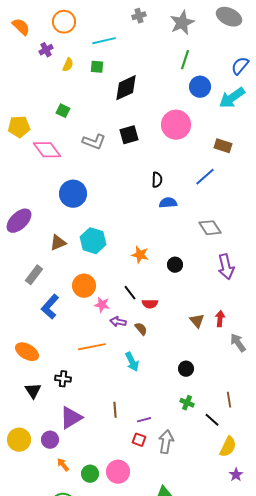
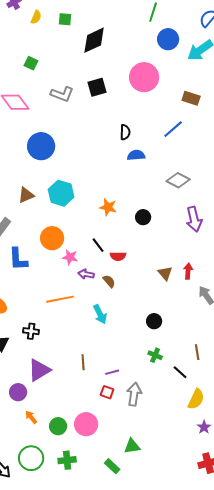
gray diamond: (210, 228) -> (178, 180), turned -30
blue L-shape: (50, 307) -> (18, 259), turned -45

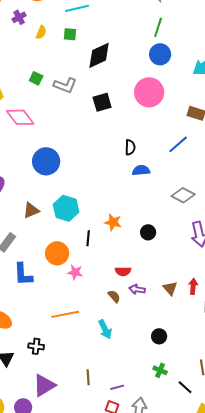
blue circle: (168, 39) -> (160, 54), moved
gray L-shape: (62, 94) -> (65, 85), moved
black line: (98, 245) -> (88, 238), moved, turned 42
purple arrow: (86, 274) -> (137, 289), moved

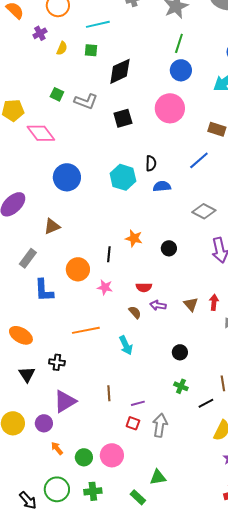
cyan hexagon: (66, 208) -> (123, 177), moved
pink star: (75, 272) -> (105, 287), moved
black line: (185, 387) -> (206, 403), turned -70

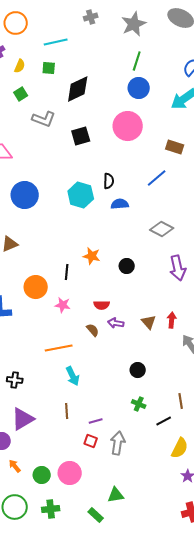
green square: (57, 94) -> (21, 94), moved, turned 32
orange line: (86, 330) -> (59, 348), moved
cyan arrow: (126, 345) -> (73, 376), moved

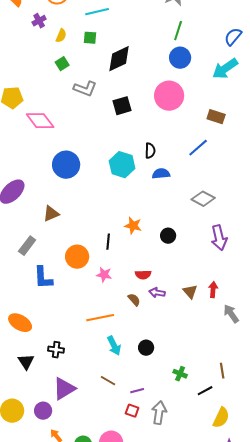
black circle: (138, 370) -> (146, 348), moved
brown line: (67, 411) -> (108, 381), turned -56

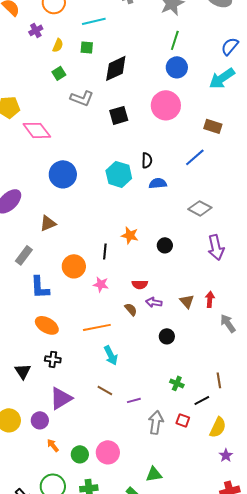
orange ellipse: (20, 323) -> (47, 325), moved
black circle: (146, 348) -> (167, 336), moved
red square: (132, 411) -> (183, 420), moved

